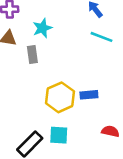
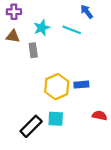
cyan line: (102, 37) -> (72, 30), moved

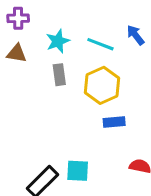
blue arrow: (87, 12) -> (136, 35), moved
gray rectangle: (33, 50) -> (59, 75), moved
yellow hexagon: (57, 87) -> (102, 85), moved

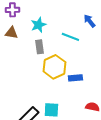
cyan line: (100, 44) -> (70, 37), moved
yellow hexagon: (102, 85) -> (54, 67), moved

